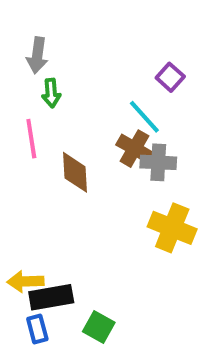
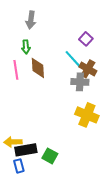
gray arrow: (37, 55) -> (31, 20), moved
brown cross: (134, 149) -> (88, 69), moved
brown diamond: (75, 172) -> (38, 68), moved
green square: (99, 327) -> (50, 156), moved

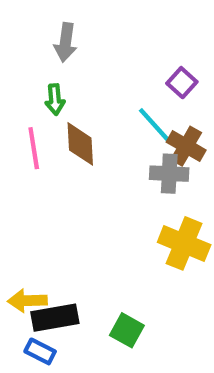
green square: (50, 156) -> (127, 330), moved
blue rectangle: (19, 166) -> (40, 351), turned -48

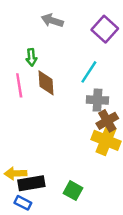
gray arrow: (65, 42) -> (52, 21), moved, turned 100
purple square: (182, 83) -> (105, 29), moved, size x1.5
cyan line: (154, 125) -> (89, 72), turned 75
brown cross: (186, 146) -> (107, 121), moved, turned 30

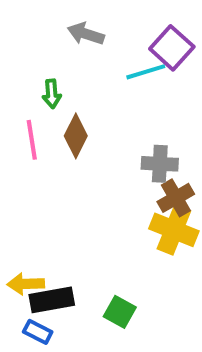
cyan line: (89, 72) -> (146, 72), moved, turned 40
brown diamond: (46, 83) -> (76, 136), turned 30

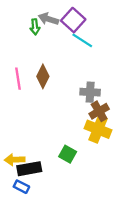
purple square: (172, 48) -> (73, 20), moved
cyan line: (146, 72) -> (82, 40), turned 50
green arrow: (52, 94) -> (35, 27), moved
green square: (120, 312) -> (68, 154), moved

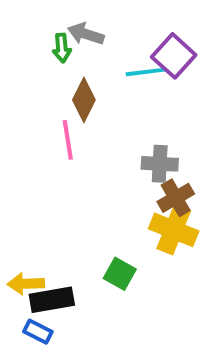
purple square: (73, 20) -> (174, 56), moved
cyan line: (82, 40) -> (146, 72), turned -40
brown diamond: (43, 76) -> (84, 100), moved
pink line: (18, 79) -> (68, 140), moved

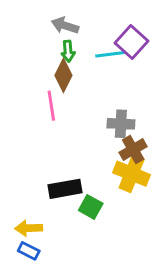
green arrow: (62, 48) -> (68, 51), moved
yellow arrow: (26, 284) -> (29, 228), moved
black rectangle: (52, 300) -> (65, 189), moved

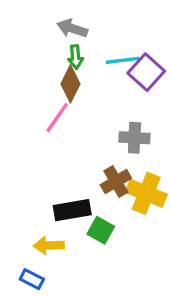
purple square: (132, 42) -> (146, 72), moved
pink line: (51, 106) -> (57, 118), turned 44
brown cross: (133, 150) -> (116, 182), moved
yellow arrow: (29, 228) -> (49, 245), moved

